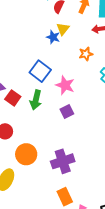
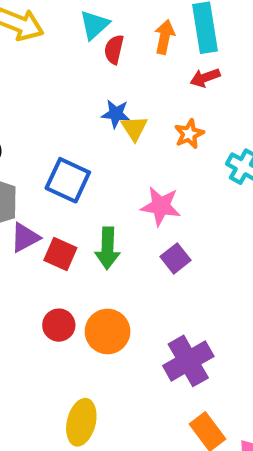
yellow triangle: (63, 29) -> (134, 128), moved
blue square: (40, 71) -> (68, 180), moved
orange circle: (26, 154) -> (108, 331), moved

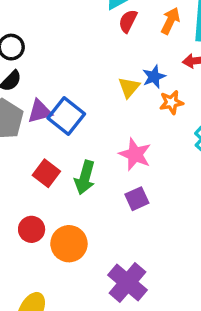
blue star: (116, 114) -> (154, 77), moved, turned 30
purple triangle: (25, 238) -> (40, 111), moved
purple cross: (188, 361) -> (127, 283), turned -33

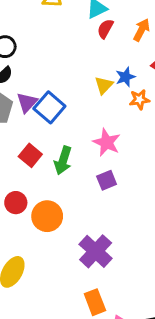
purple triangle: (40, 111) -> (27, 102), turned -35

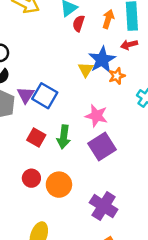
blue star: (125, 77) -> (102, 60), size x1.6
purple square: (107, 180) -> (102, 147), size x1.6

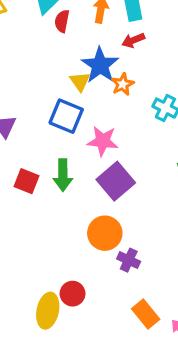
blue square: (45, 96) -> (66, 116), moved
red circle: (31, 178) -> (73, 294), moved
orange circle: (59, 185) -> (105, 233), moved
purple cross: (104, 206) -> (129, 260), size x0.6

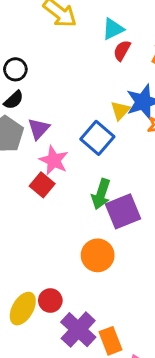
pink star: (103, 141) -> (54, 160), moved
green arrow: (63, 175) -> (101, 194), moved
purple cross: (129, 260) -> (78, 330), moved, size x1.6

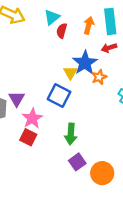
pink star: (54, 160) -> (32, 118), turned 30
purple square: (123, 211) -> (77, 162), moved, size x0.7
orange circle: (98, 255) -> (102, 173), moved

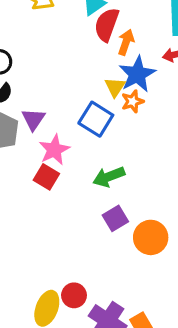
orange arrow: (89, 25) -> (126, 42), moved
red semicircle: (62, 31) -> (107, 25), size x1.5
orange star: (99, 77) -> (133, 101), moved
green arrow: (71, 134) -> (109, 177), turned 60

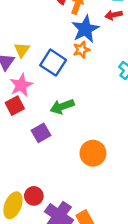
yellow triangle: (115, 87) -> (22, 50), moved
red square: (46, 177) -> (15, 106), turned 30
purple square: (115, 218) -> (41, 133), moved

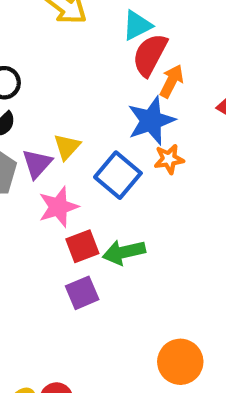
blue star: (85, 29) -> (151, 121), moved
red square: (15, 106) -> (82, 246), moved
orange circle: (93, 153) -> (180, 362), moved

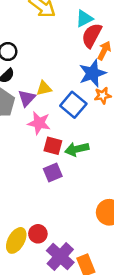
yellow triangle: (67, 147) -> (44, 88), turned 35
pink star: (58, 207) -> (39, 123), turned 30
red square: (82, 246) -> (53, 146), turned 36

